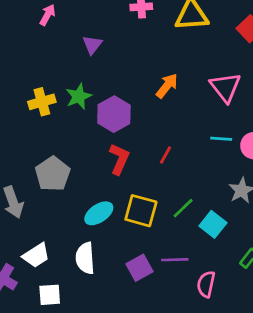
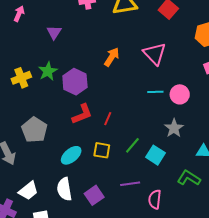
red line: (165, 155) -> (108, 119), moved
red L-shape: (119, 159) -> (82, 114), turned 50
yellow square: (141, 211) -> (102, 150), size x0.7
purple square: (139, 268) -> (94, 195), moved

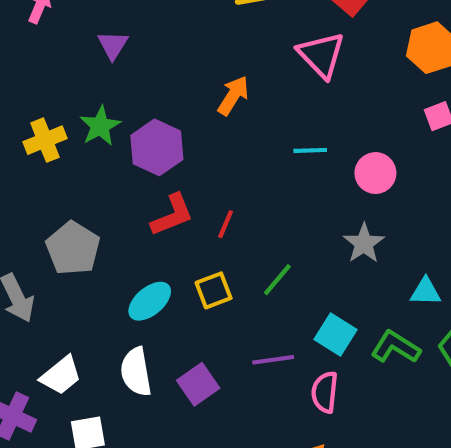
pink triangle: (155, 54) -> (321, 55), moved
cyan line: (155, 92) -> (310, 150), moved
yellow square: (102, 150) -> (214, 290), turned -30
cyan square: (155, 155) -> (336, 334), moved

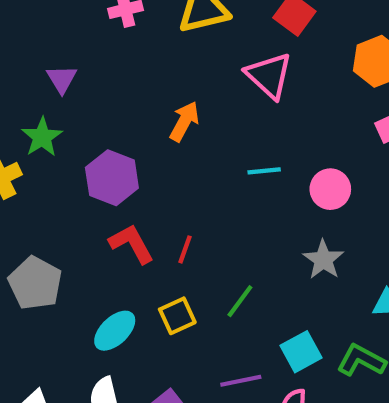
green star: (100, 126) -> (42, 137), moved
red L-shape: (172, 215) -> (132, 244), turned -93
cyan square: (336, 334) -> (301, 352), turned 33

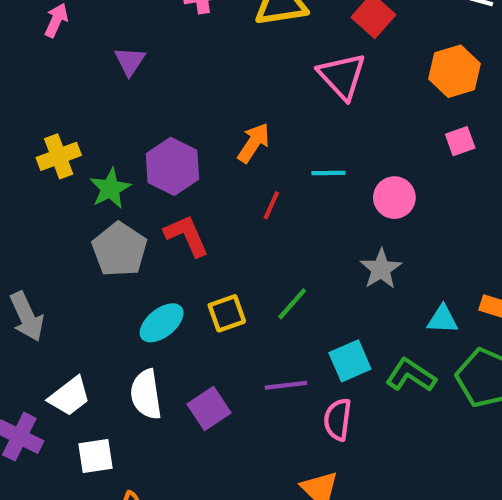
orange arrow: (184, 121) -> (254, 143), moved
green star: (42, 137) -> (110, 188), moved
red line: (185, 249) -> (271, 205), moved
gray pentagon: (35, 283) -> (119, 250), moved

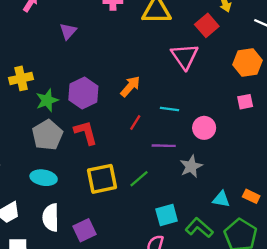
yellow square: (227, 313) -> (102, 179), size x1.5
cyan ellipse: (162, 323) -> (44, 178), moved, turned 40
purple line: (286, 385) -> (164, 146), moved

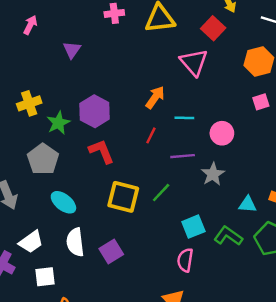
orange arrow: (130, 86) -> (155, 97), moved
gray pentagon: (47, 135) -> (43, 159), moved
cyan ellipse: (44, 178) -> (63, 202), turned 35
yellow square: (102, 179) -> (123, 197), turned 32

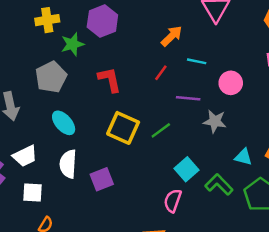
purple hexagon: (95, 111) -> (102, 21), moved
gray star: (213, 174) -> (215, 121), turned 30
cyan square: (193, 227) -> (186, 169), turned -30

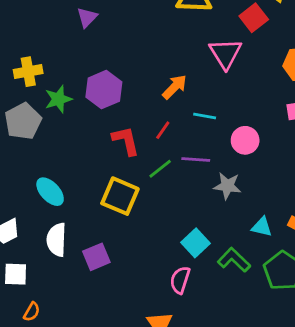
purple hexagon: (102, 21) -> (104, 90), moved
gray pentagon: (51, 77) -> (23, 121), moved
red L-shape: (110, 80) -> (126, 141), moved
green line: (161, 130) -> (160, 169), moved

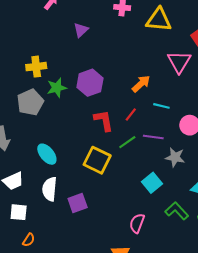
cyan square: (196, 243) -> (152, 183), moved

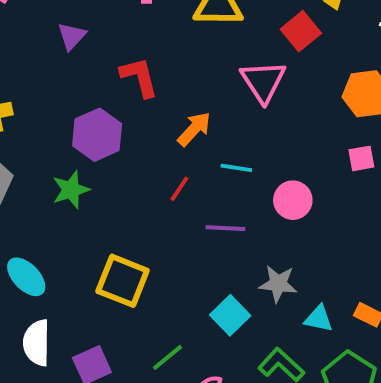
green star: (57, 88) -> (71, 190), moved
red L-shape: (104, 120) -> (139, 77), moved
green line: (127, 142) -> (168, 357), moved
gray star: (175, 157) -> (278, 284), moved

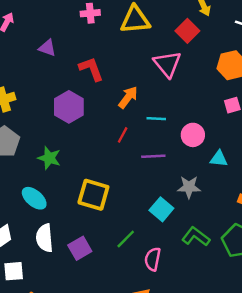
purple triangle: (72, 36) -> (47, 48), turned -48
green star: (71, 190) -> (49, 158), moved, turned -30
cyan triangle: (319, 319) -> (219, 159), moved

